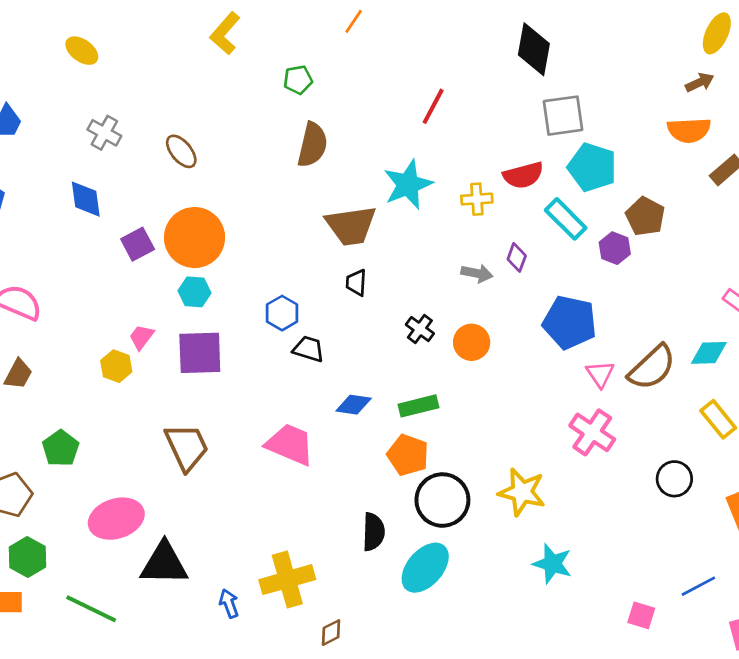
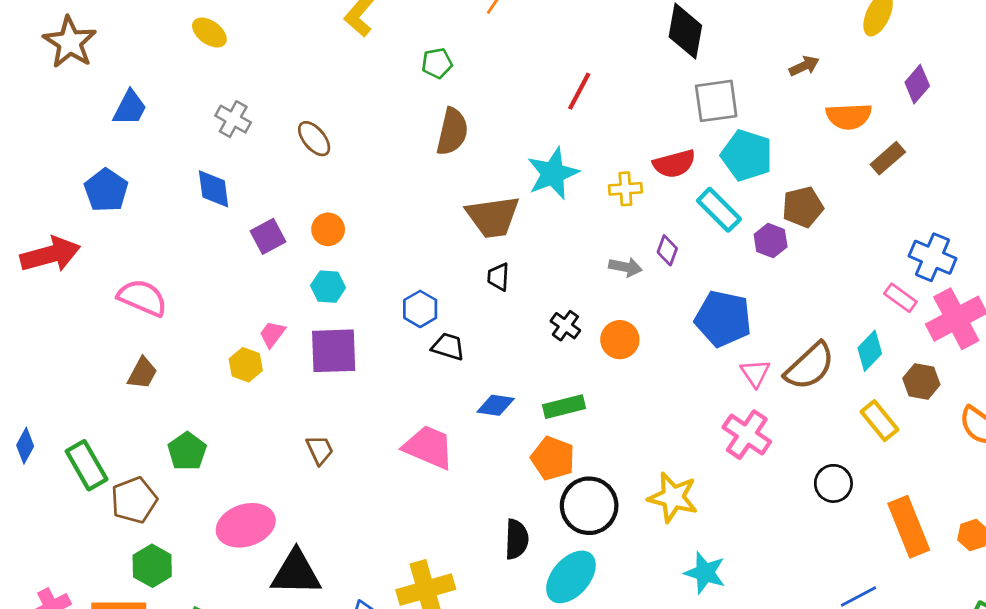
brown arrow: (700, 82) -> (804, 66), moved
brown pentagon: (645, 216) -> (803, 207), turned 30
orange circle: (195, 238) -> (328, 229), size x0.5
cyan diamond: (709, 353) -> (870, 351), turned -45
brown trapezoid: (187, 447) -> (320, 450), size x0.6

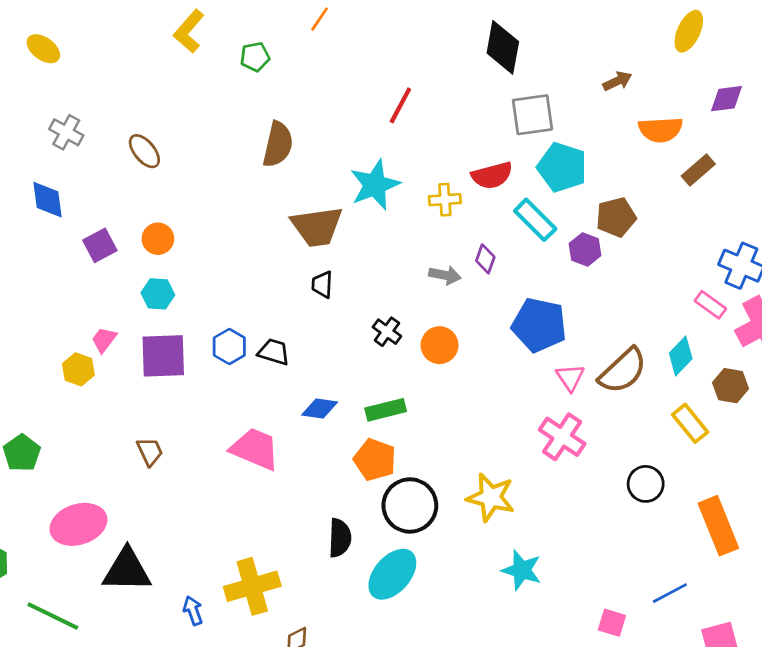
green pentagon: (437, 63) -> (255, 57), moved
purple diamond: (917, 84) -> (727, 99), turned 42
blue hexagon: (420, 309) -> (229, 347), moved

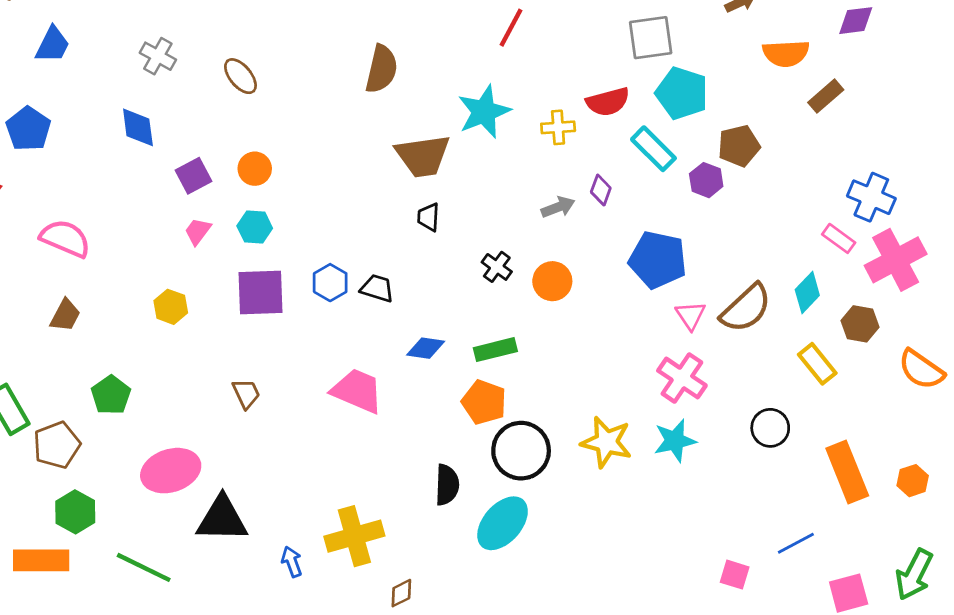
gray arrow: (445, 275) -> (558, 207), turned -32
pink trapezoid: (104, 340) -> (198, 231), moved
cyan star: (522, 570) -> (675, 441), moved, turned -30

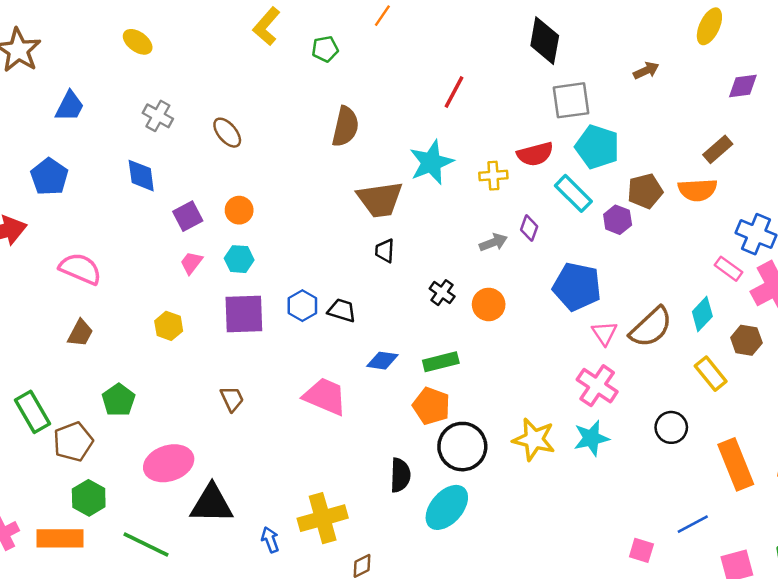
orange semicircle: (786, 53) -> (698, 190), moved

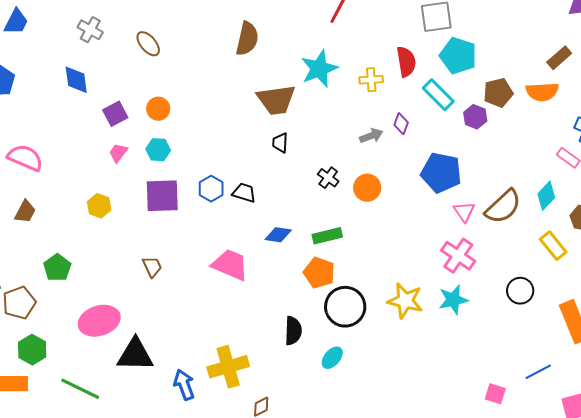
red semicircle: (535, 154) -> (406, 62), turned -84
cyan ellipse: (447, 507) -> (332, 358), size x0.6
blue arrow: (270, 540) -> (184, 385), size x1.4

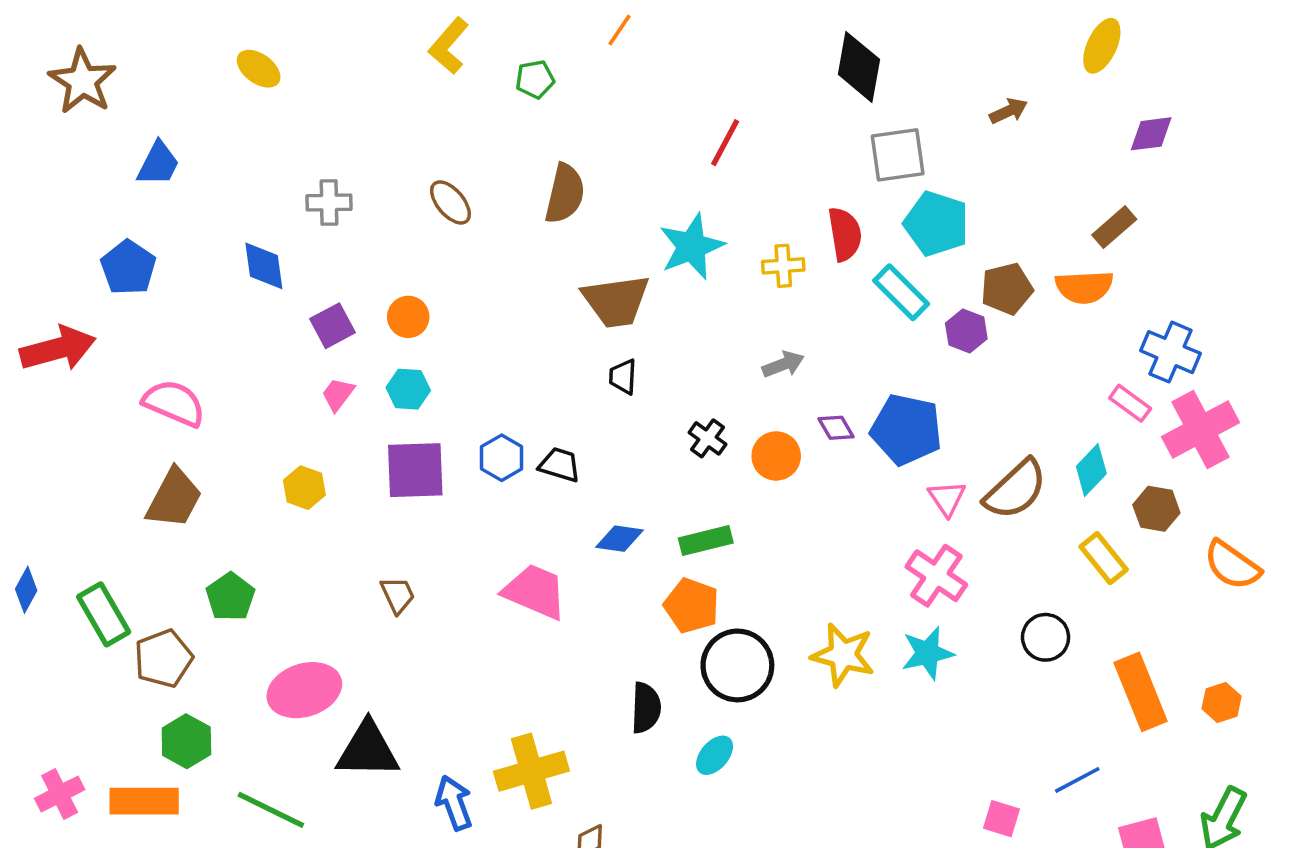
gray cross: (90, 30) -> (329, 202), moved, turned -30
brown ellipse: (148, 44) -> (450, 202), moved
purple diamond: (401, 124) -> (836, 428), moved, turned -50
brown trapezoid: (25, 212) -> (174, 498), size x1.5

